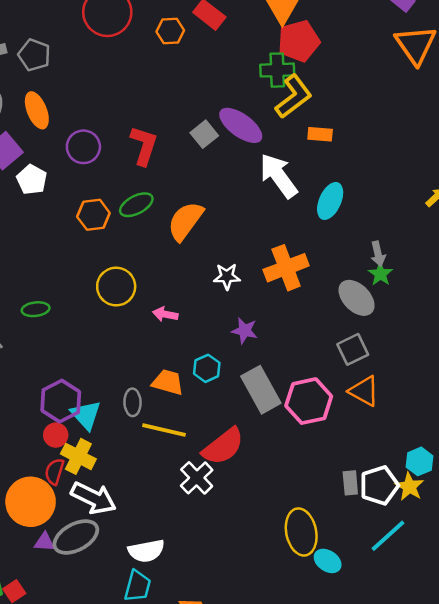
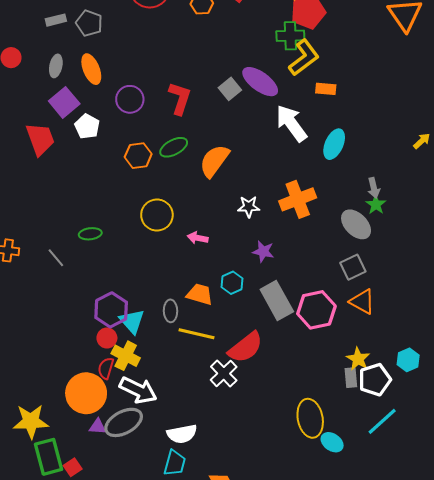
yellow star: (409, 487) -> (358, 359), moved

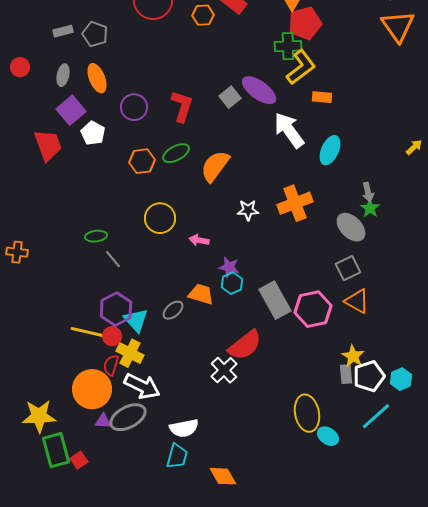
purple star: (263, 251) -> (229, 267), moved
gray line: (56, 258) -> (113, 259), moved
gray ellipse: (171, 311) -> (173, 310), turned 50
yellow line: (197, 334) -> (88, 332), moved
cyan hexagon: (408, 360) -> (401, 379), moved

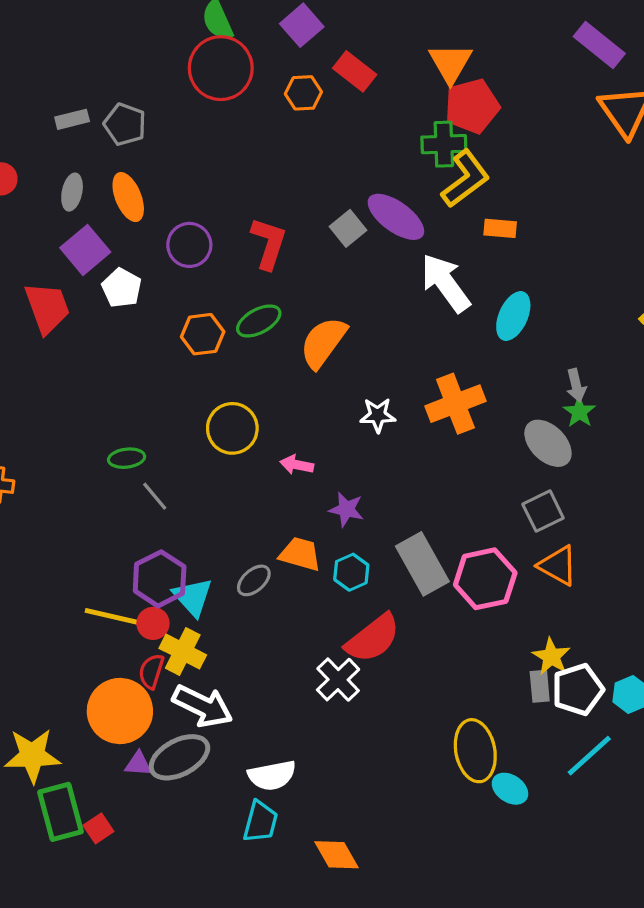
cyan hexagon: (232, 283) -> (351, 572), moved

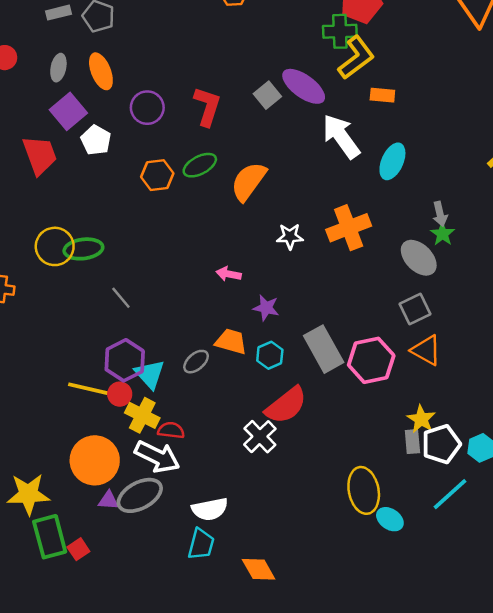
yellow circle: (232, 428) -> (55, 246), moved
green ellipse: (127, 458) -> (83, 249), moved, size x1.4
red semicircle: (151, 671) -> (171, 430), moved, turned 80

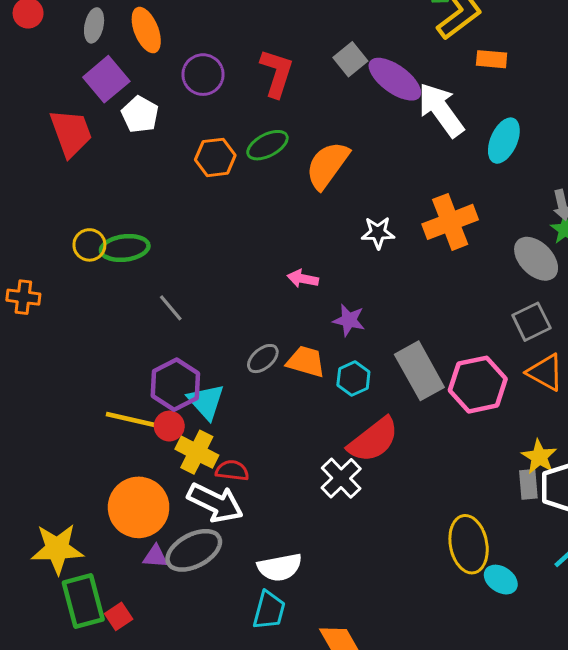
purple ellipse: (304, 86) -> (395, 79), moved
yellow circle: (55, 246) -> (89, 245), size x0.7
gray ellipse: (196, 362) -> (263, 359), moved

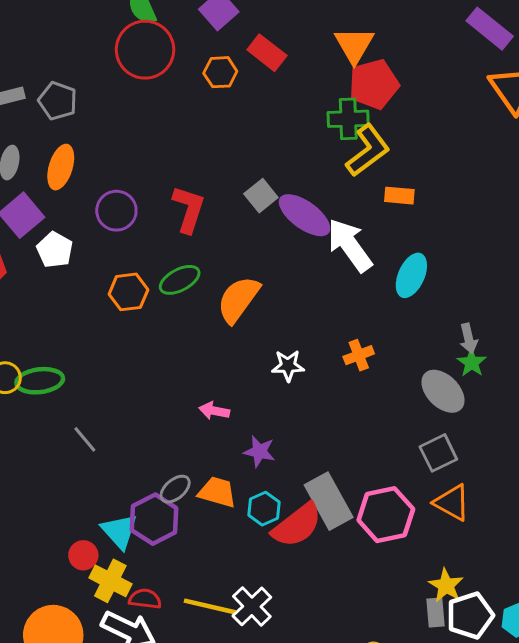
orange ellipse: (146, 30) -> (61, 167), turned 39
orange cross: (450, 222) -> (359, 355), size x0.6
purple hexagon: (175, 385) -> (154, 519), moved
yellow line: (132, 420) -> (210, 606), moved
red semicircle: (373, 440) -> (297, 525), moved

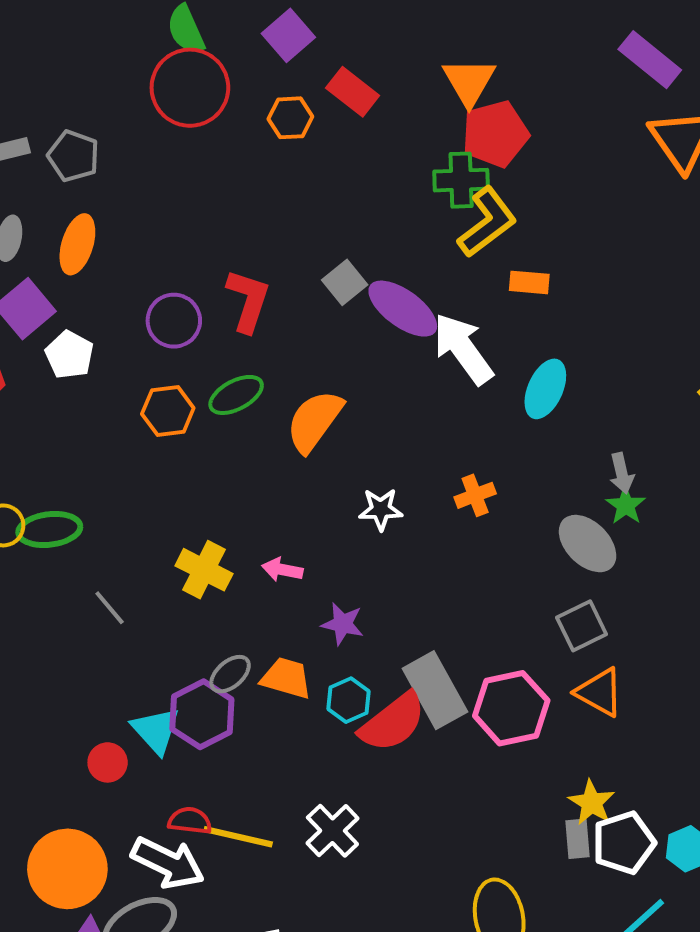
purple circle: (116, 211) -> (174, 321), moved
yellow cross: (110, 581) -> (204, 570), moved
yellow line: (210, 606) -> (238, 837), moved

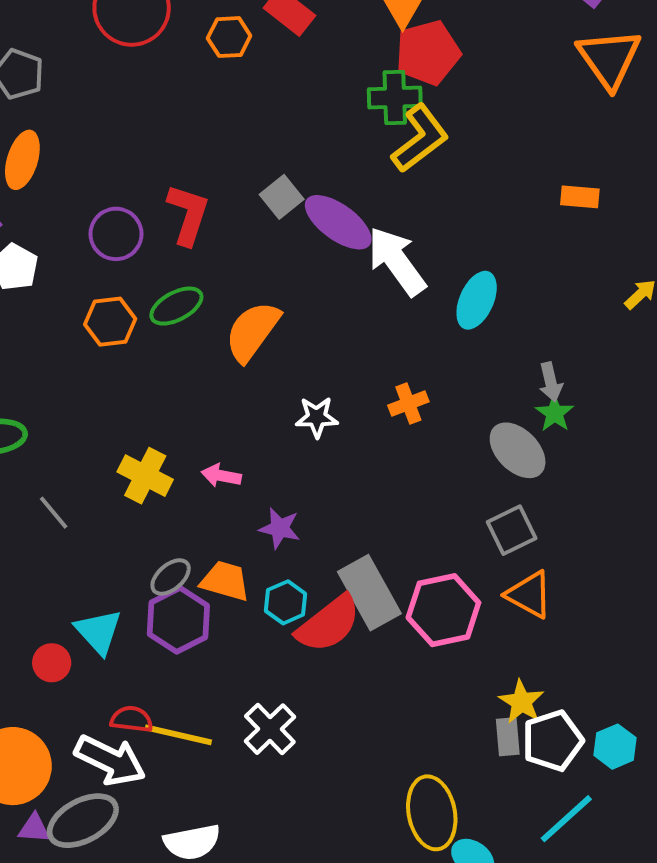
orange rectangle: (529, 282) -> (580, 197), moved
purple hexagon: (202, 714) -> (178, 620), moved

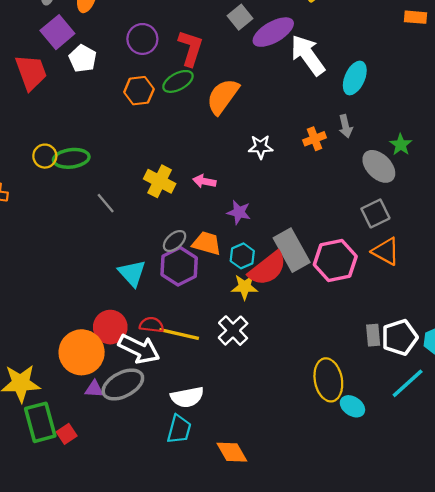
red L-shape: (188, 214) -> (191, 48), moved
purple ellipse: (338, 222) -> (273, 32), turned -66
gray arrow: (551, 382) -> (346, 126), moved
red circle: (52, 663) -> (110, 327), moved, size x1.5
yellow star: (521, 702) -> (245, 287), moved, turned -30

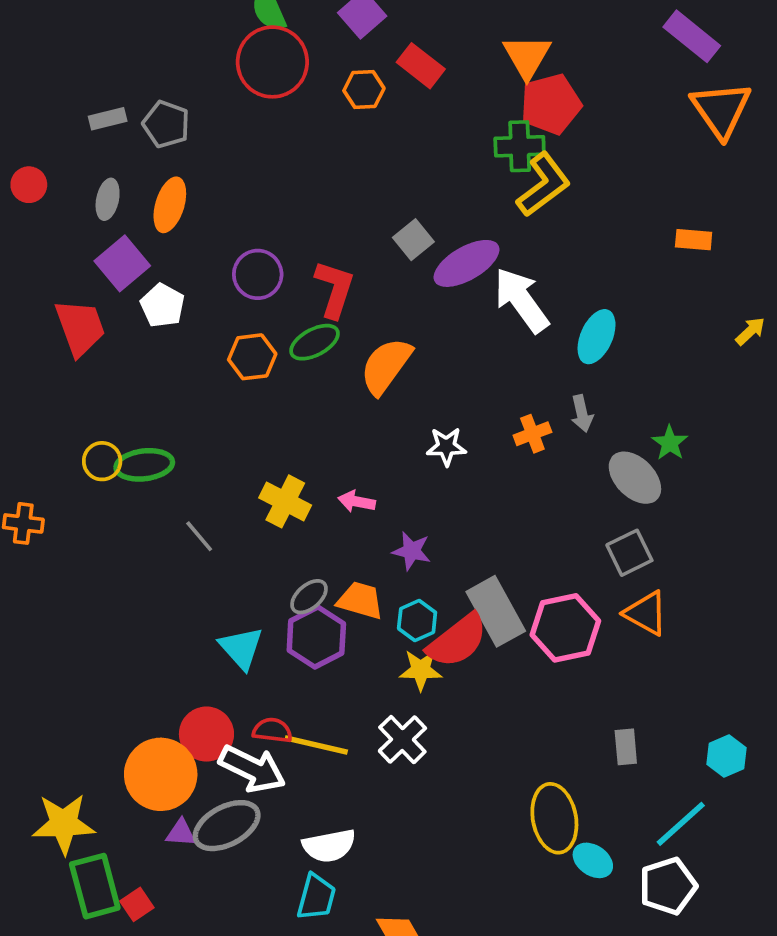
white pentagon: (400, 337) -> (668, 886), moved

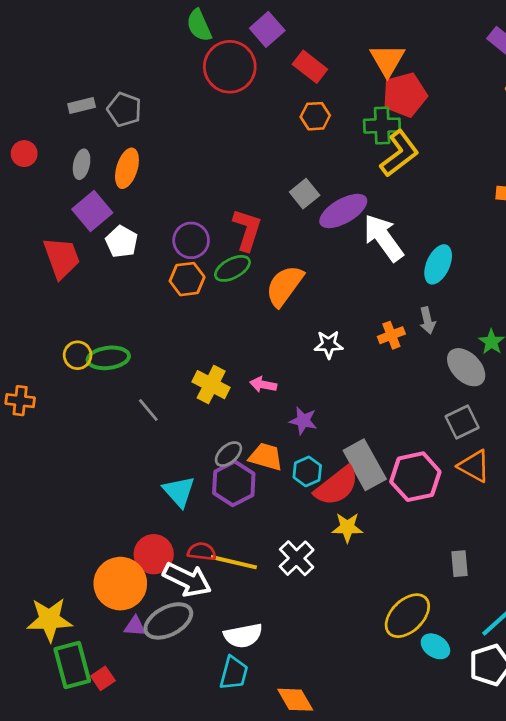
red circle: (272, 62) -> (230, 67), moved
orange hexagon: (364, 89) -> (315, 116), moved
purple circle: (258, 274) -> (191, 240), moved
yellow star: (421, 670) -> (347, 527), moved
yellow ellipse: (554, 818) -> (407, 616), turned 57

